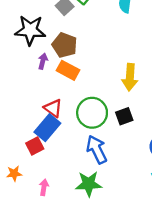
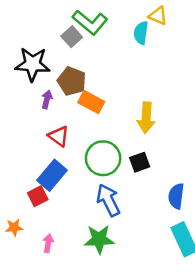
orange rectangle: (68, 70) -> (91, 102), moved
red triangle: (53, 108) -> (59, 136), moved

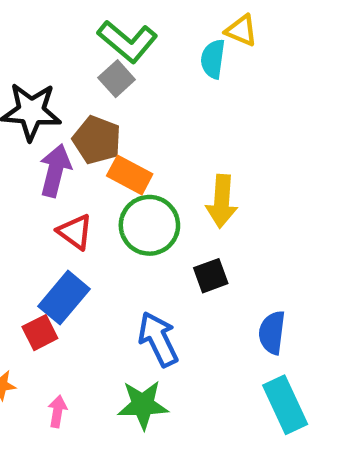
gray square: (72, 37) -> (117, 79), moved
purple arrow: (47, 99) -> (55, 171), size x1.6
green circle: (103, 158) -> (149, 225), moved

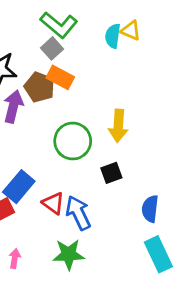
yellow triangle: (241, 30) -> (131, 30), moved
orange rectangle: (130, 175) -> (60, 77), moved
red triangle: (75, 232) -> (53, 203), moved

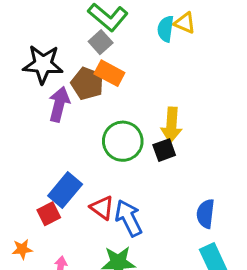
black square: (111, 173) -> (164, 150), moved

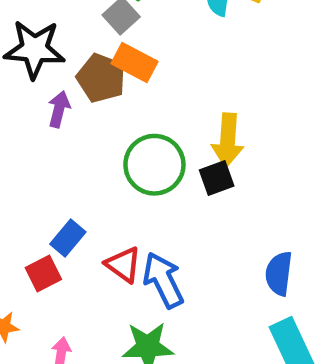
purple arrow: (59, 104) -> (59, 109), size x0.7
blue rectangle: (65, 190) -> (68, 238), size x0.7

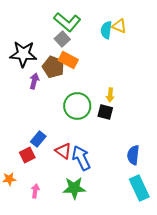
yellow arrow: (228, 140) -> (110, 95), size x0.6
black square: (217, 178) -> (105, 112), turned 35

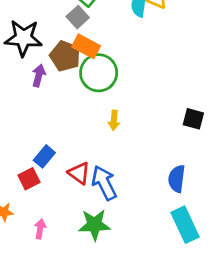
yellow arrow: (110, 95) -> (114, 120), moved
green circle: (77, 106) -> (99, 73), moved
black square: (105, 112) -> (193, 119), moved

